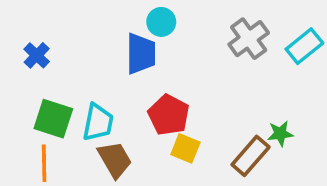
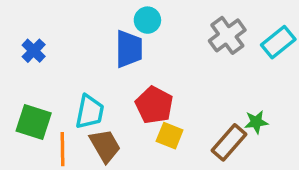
green square: (53, 119) -> (34, 122), moved
orange line: (44, 163) -> (62, 149), moved

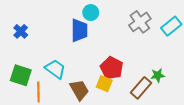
red pentagon: (154, 105) -> (112, 68), moved
cyan trapezoid: (90, 112) -> (55, 69), turned -65
brown trapezoid: (105, 146) -> (79, 90), moved

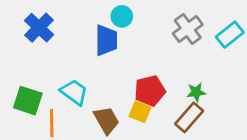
blue cross: (21, 31) -> (39, 28), moved, size x1.5
red pentagon: (112, 68) -> (150, 91), turned 30
green star: (158, 75) -> (196, 92), moved

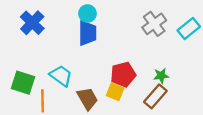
cyan circle: (122, 16) -> (87, 14), moved

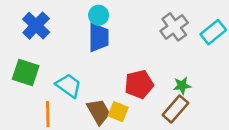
green square: (23, 83) -> (26, 73), moved
yellow square: (115, 92) -> (118, 112), moved

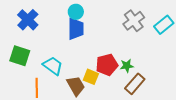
green star: (182, 86) -> (127, 66), moved
yellow square: (118, 112) -> (91, 77), moved

